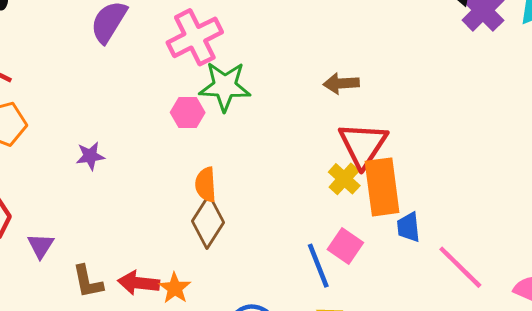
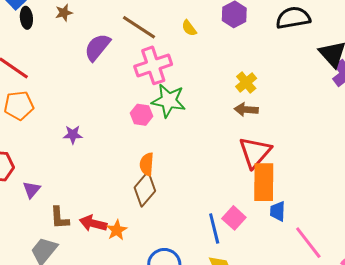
yellow cross: (344, 179) -> (246, 82), moved

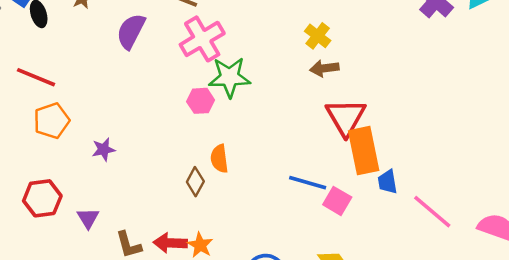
purple star: (73, 135) -> (104, 149), moved
brown diamond: (145, 189) -> (195, 182), moved, size x0.7
blue line: (214, 228) -> (308, 183), moved, turned -48

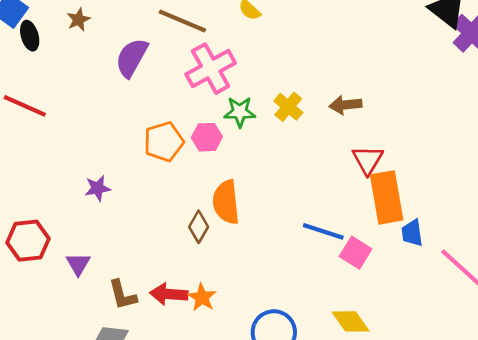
yellow cross: (318, 36) -> (288, 107), moved
green star: (229, 77) -> (240, 112), size x0.7
red triangle: (346, 117) -> (368, 160), size x0.7
orange pentagon: (52, 121) -> (164, 142), moved
orange semicircle: (219, 159) -> (226, 202), size x1.4

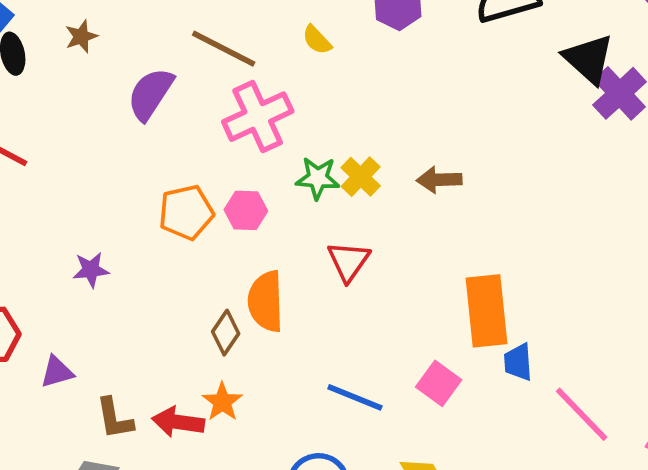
green star: (240, 112) -> (318, 178), moved
red triangle: (368, 160) -> (348, 261), moved
blue line: (323, 231) -> (355, 397), moved
purple triangle: (78, 264) -> (57, 372), turned 40
orange star: (202, 297) -> (222, 402), moved

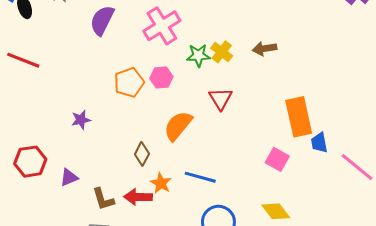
orange semicircle: (266, 301) -> (178, 126), turned 48
brown diamond: (226, 333) -> (142, 154), moved
blue line: (355, 397) -> (200, 177), moved

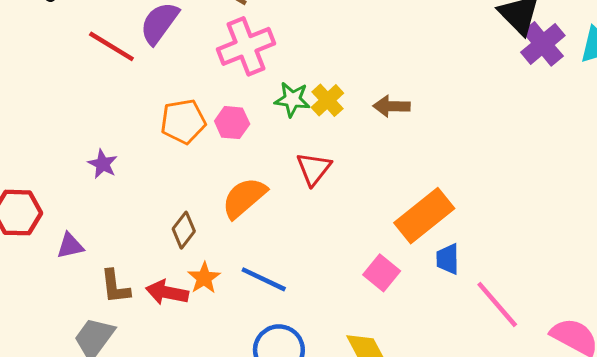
red line: (23, 60) -> (111, 46), moved
orange rectangle: (299, 117) -> (424, 216), turned 54
purple star: (81, 120) -> (103, 164), turned 30

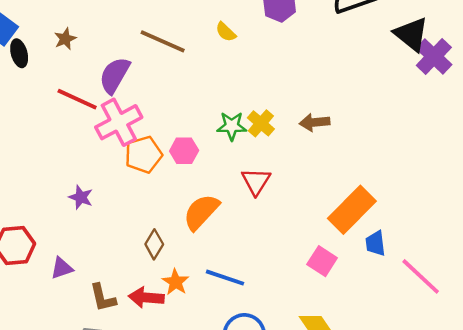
pink cross: (246, 46) -> (119, 122), moved

